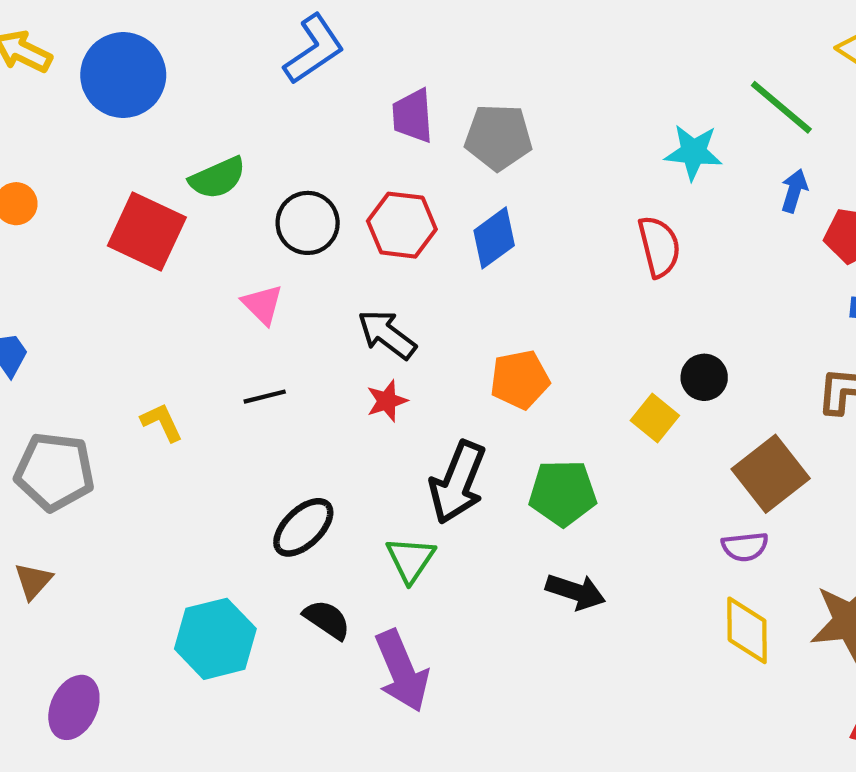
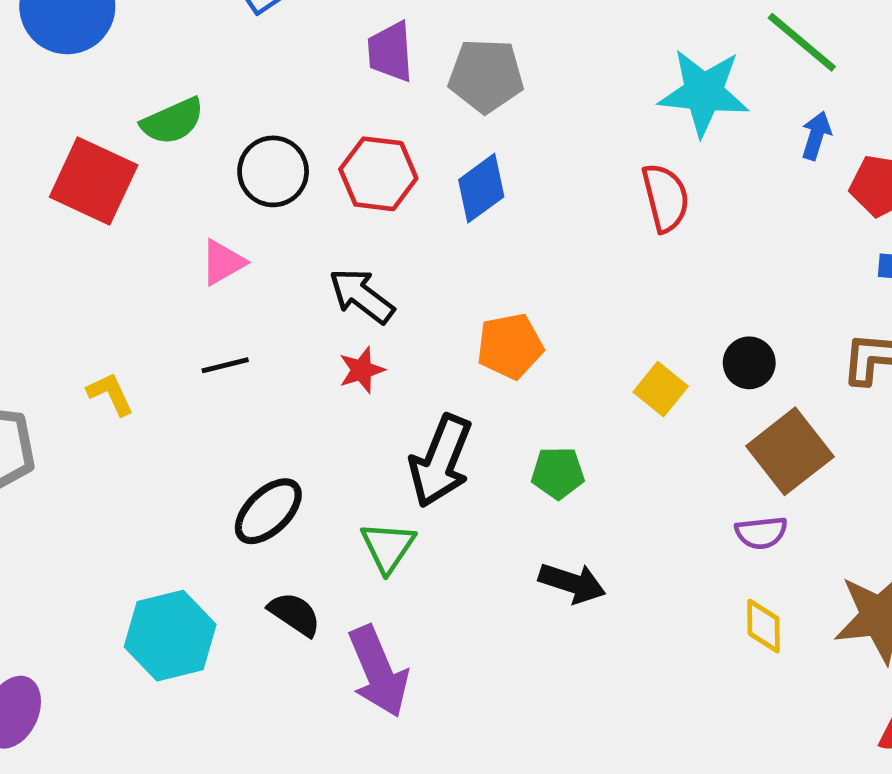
cyan star: (693, 152) -> (704, 92), size x1.4
pink triangle: (263, 304) -> (223, 262), turned 45
black circle: (704, 377) -> (749, 363), moved
green pentagon: (563, 493) -> (558, 473), size x0.7
yellow diamond: (747, 630) -> (764, 626), size x0.7

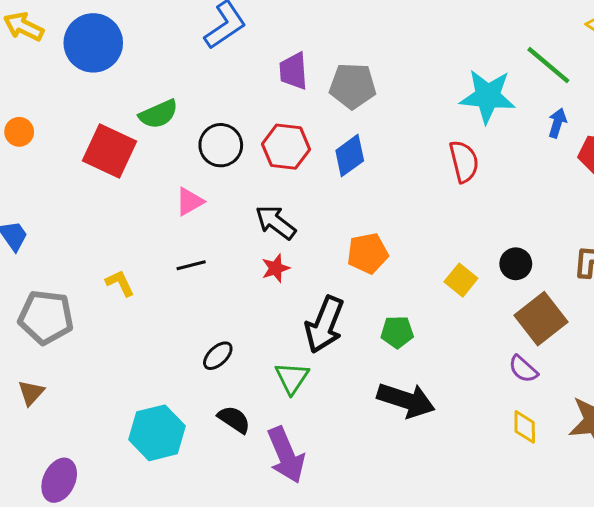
black ellipse: (268, 511) -> (218, 356), size x0.7
purple semicircle: (761, 533) -> (523, 369), turned 48
black arrow: (572, 583) -> (406, 400), size x1.4

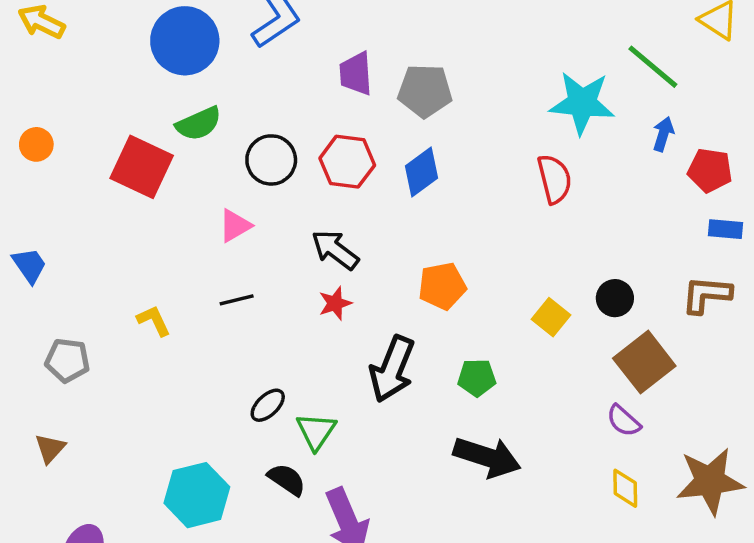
blue circle: (93, 43) -> (185, 41), moved
gray pentagon: (46, 317) -> (67, 360), size x0.7
green triangle: (292, 378) -> (316, 431), moved

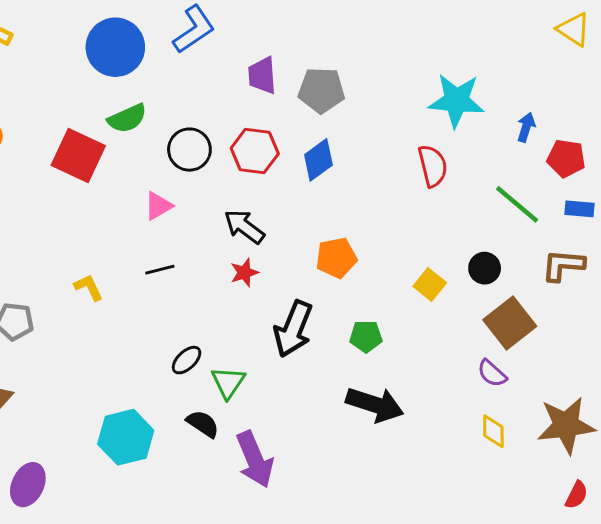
green line: (653, 67) -> (517, 204), moved

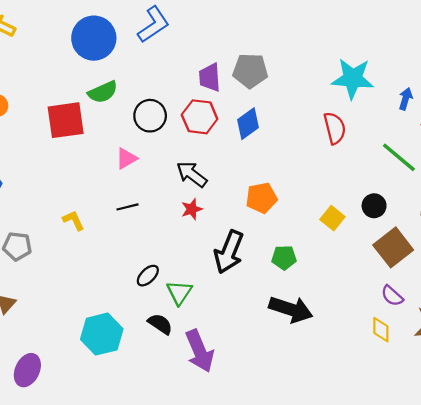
purple trapezoid: (262, 75) -> (210, 77), moved
red square: (78, 155) -> (66, 120), turned -33
purple semicircle: (492, 373) -> (392, 296), moved

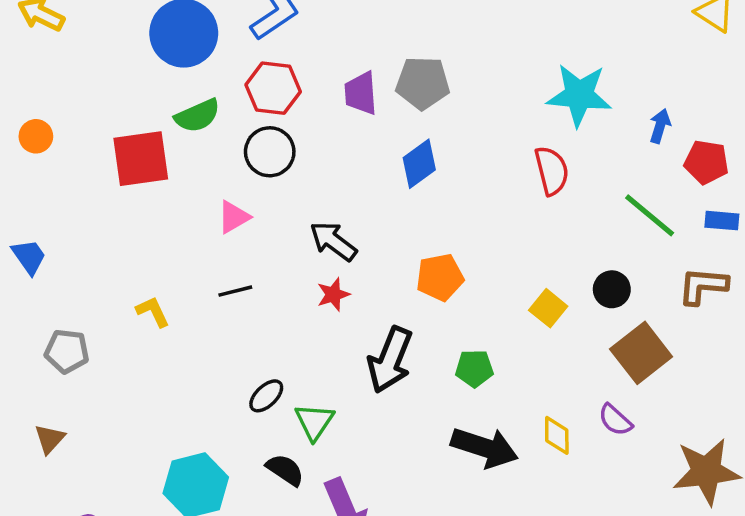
red hexagon: (200, 117) -> (273, 88), moved
purple semicircle: (392, 296) -> (615, 420), moved
yellow diamond: (381, 330) -> (557, 435), moved

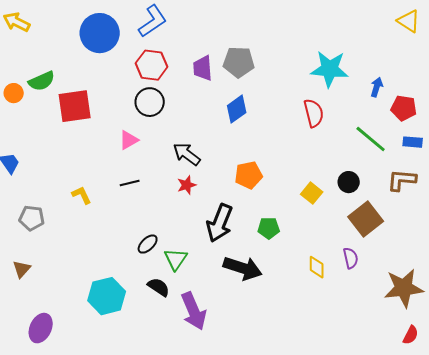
green semicircle: (197, 116) -> (42, 81), moved
purple semicircle: (615, 420) -> (351, 258), turned -145
black arrow: (485, 447) -> (243, 268), moved

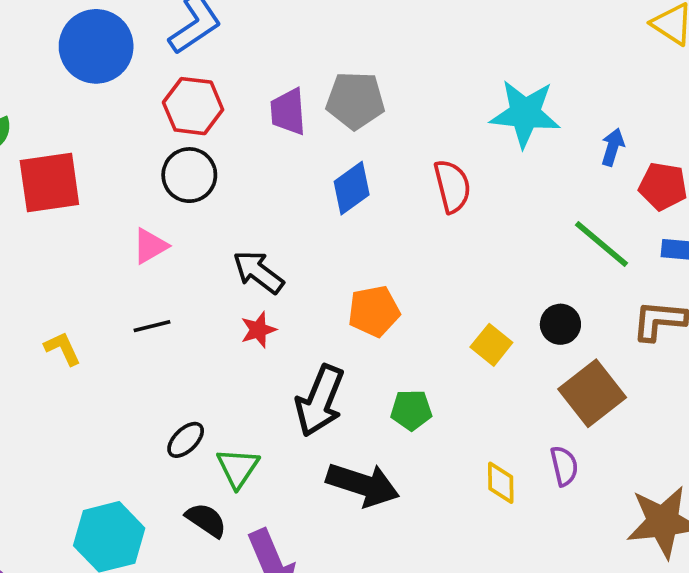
red semicircle: (314, 113) -> (452, 186), moved

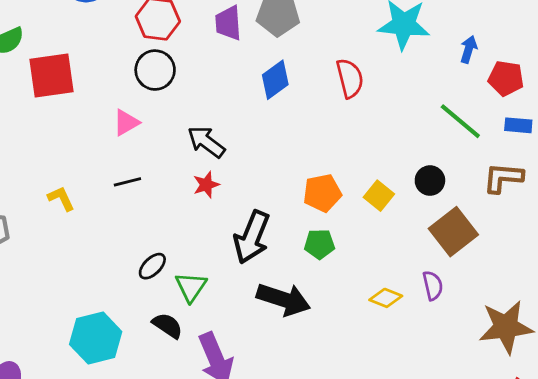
orange pentagon: (374, 311) -> (322, 193), moved
yellow diamond: (501, 483) -> (386, 298), turned -68

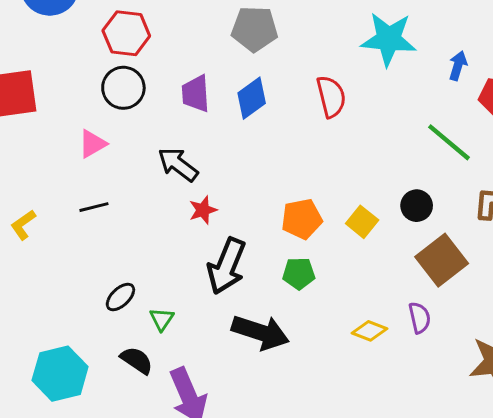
purple trapezoid: (228, 23) -> (196, 94), moved
red star: (206, 185) -> (203, 210), moved
yellow L-shape: (61, 198) -> (23, 225), turned -100
green triangle: (191, 287) -> (162, 319), size x0.7

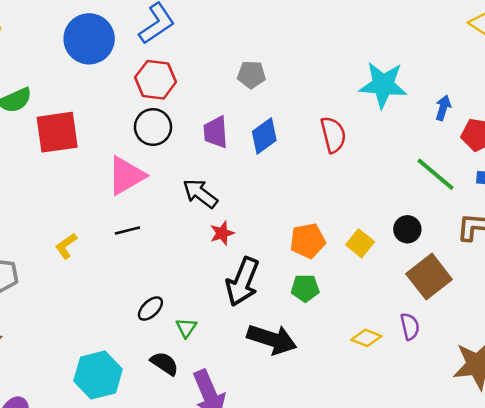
gray pentagon: (255, 29) -> (251, 75), moved, size x0.7
pink triangle: (92, 144) -> (126, 176), size x1.6

